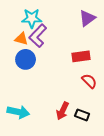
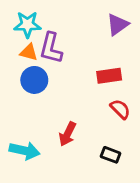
cyan star: (32, 18) -> (27, 24), moved
purple L-shape: (38, 36) -> (51, 48), turned -30
red arrow: (63, 111) -> (68, 134), moved

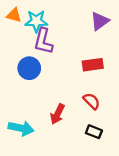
cyan star: (27, 24) -> (36, 21), moved
orange triangle: (29, 52) -> (14, 15), moved
red semicircle: (120, 109) -> (92, 101), moved

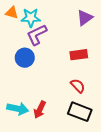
purple L-shape: (43, 41) -> (37, 35), turned 50
red arrow: (57, 114) -> (40, 110), moved
black rectangle: (94, 132) -> (80, 112), size x1.6

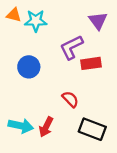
purple triangle: (85, 18) -> (98, 21), turned -30
purple L-shape: (37, 35) -> (71, 47), moved
red semicircle: (78, 86) -> (70, 99), moved

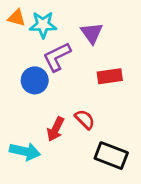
purple triangle: (98, 21) -> (92, 33), moved
purple L-shape: (71, 47) -> (57, 57), moved
red arrow: (46, 127) -> (56, 129), moved

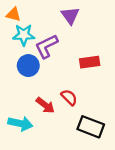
cyan star: (43, 25) -> (24, 35), moved
purple triangle: (92, 33) -> (70, 16), moved
red arrow: (56, 129) -> (45, 105), turned -78

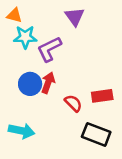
red rectangle: (90, 62) -> (102, 96), moved
blue circle: (28, 66) -> (30, 84), moved
red arrow: (45, 105) -> (48, 83), moved, turned -108

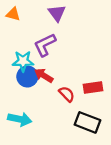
purple triangle: (75, 17) -> (57, 13), moved
cyan star: (25, 37) -> (23, 61), moved
red arrow: (48, 83) -> (44, 75), turned -78

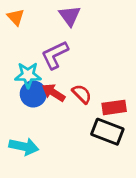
orange triangle: (13, 14) -> (16, 17), turned 32
red semicircle: (67, 94) -> (82, 94), moved
black rectangle: (87, 122) -> (107, 132), moved

